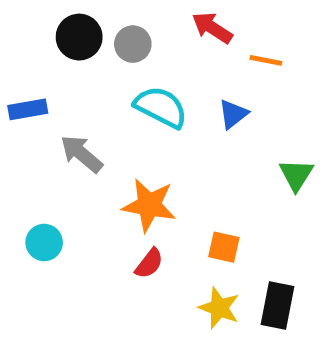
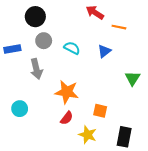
gray circle: (133, 44) -> (44, 41), moved
cyan semicircle: (161, 107) -> (72, 48), size x0.7
gray arrow: (81, 154) -> (36, 69), turned -144
yellow star: (219, 308) -> (88, 135), moved

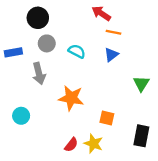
orange line: (119, 27) -> (114, 32), moved
red semicircle: (67, 118) -> (71, 145), moved
black rectangle: (124, 137) -> (141, 136), moved

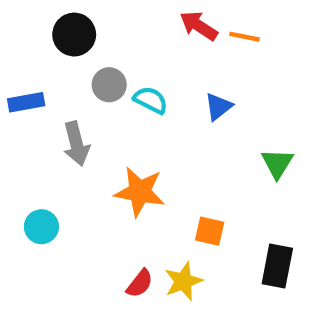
orange line: (114, 32) -> (245, 37), moved
gray circle: (47, 43) -> (109, 85), moved
yellow star: (93, 144) -> (183, 281), turned 30

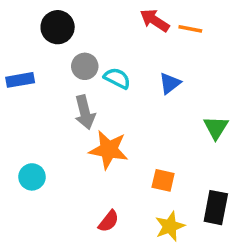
gray arrow: (76, 144) -> (85, 112), moved
yellow star: (183, 281) -> (170, 226), moved

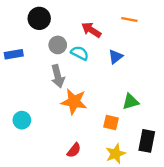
red arrow: (155, 20) -> (91, 30), moved
green triangle: (216, 128) -> (131, 102), moved, turned 42

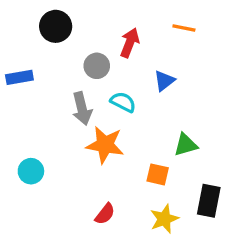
red arrow: (91, 30) -> (130, 43), turned 78
gray circle: (58, 45) -> (97, 66), moved
cyan semicircle: (80, 53) -> (123, 102), moved

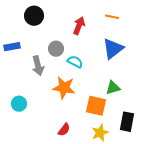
gray circle: (97, 66) -> (56, 49), moved
blue triangle: (164, 81) -> (113, 49), moved, size x1.6
gray arrow: (82, 109) -> (38, 66), moved
orange square: (158, 174) -> (96, 106), size x1.5

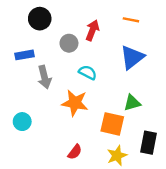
blue rectangle: (12, 47) -> (25, 55), moved
gray circle: (56, 49) -> (69, 43), moved

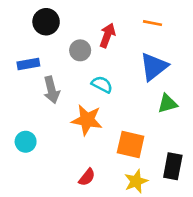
green triangle: (132, 103) -> (167, 104), moved

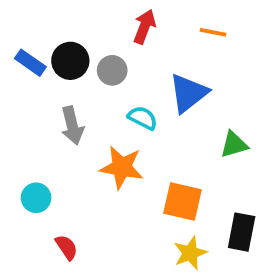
black circle: (46, 22) -> (70, 61), moved
red arrow: (107, 35) -> (145, 27), moved
blue rectangle: (28, 64) -> (30, 63), moved, turned 45
blue triangle: (154, 67) -> (188, 93), moved
red semicircle: (87, 177) -> (67, 247), moved, turned -72

